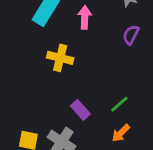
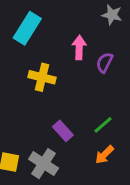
pink arrow: (85, 17) -> (79, 48), moved
purple semicircle: (131, 35) -> (105, 62), moved

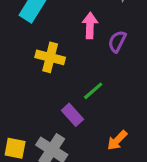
green line: (103, 125) -> (93, 91), moved

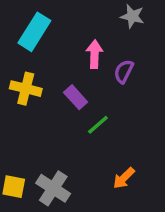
yellow cross: (50, 57) -> (26, 89), moved
purple rectangle: (72, 115) -> (76, 97), moved

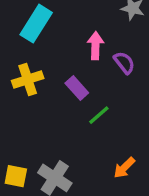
purple semicircle: (124, 71) -> (124, 63), turned 115
yellow cross: (26, 89) -> (28, 80), turned -32

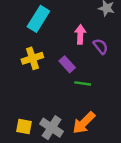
green line: (99, 115) -> (83, 83), turned 49
orange arrow: (124, 168) -> (84, 123), moved, size x1.5

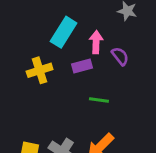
cyan rectangle: (38, 19) -> (64, 32), moved
purple rectangle: (67, 64) -> (82, 66), moved, turned -63

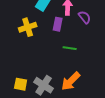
purple rectangle: (82, 66) -> (58, 24), turned -64

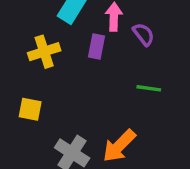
green line: (70, 48) -> (149, 88), moved
yellow square: (21, 84) -> (30, 109), moved

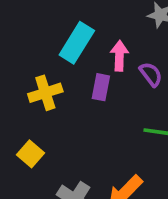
yellow square: (30, 109) -> (31, 154), turned 30

